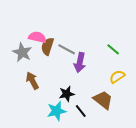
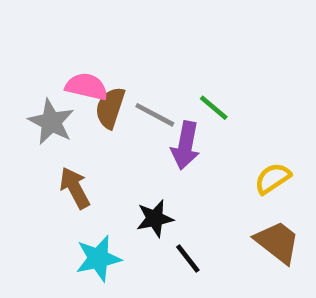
green line: (113, 49) -> (214, 108), moved
brown trapezoid: (103, 100) -> (277, 242), moved
cyan star: (57, 111) -> (98, 259), moved

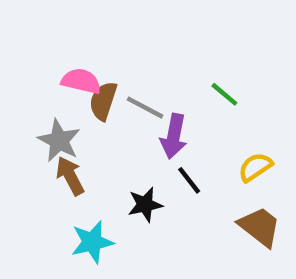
green line: (214, 108) -> (224, 94), moved
gray star: (51, 122) -> (59, 141), moved
black line: (188, 259) -> (189, 180), moved

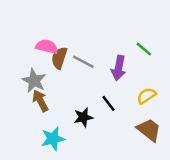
green line: (224, 94) -> (144, 49), moved
purple arrow: (174, 136) -> (119, 68), moved

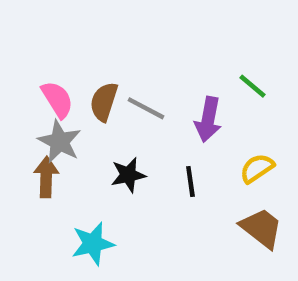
pink semicircle: (47, 47) -> (57, 99), moved, turned 45
brown arrow: (40, 101) -> (46, 177), moved, turned 30
black line: (109, 103) -> (190, 182), turned 30
black star: (83, 117) -> (128, 175), moved

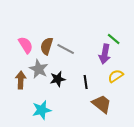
purple arrow: (208, 119) -> (105, 54), moved
gray star: (60, 142) -> (39, 69), moved
brown trapezoid: (261, 228) -> (102, 104), moved

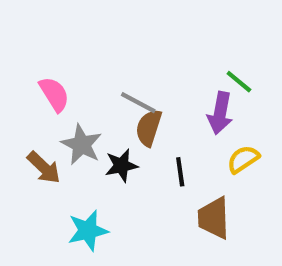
brown semicircle: (47, 46) -> (149, 128), moved
brown arrow: (21, 80) -> (44, 168), turned 132
brown trapezoid: (102, 104) -> (214, 218), turned -130

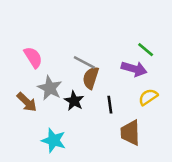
purple arrow: (220, 113) -> (134, 69), turned -85
black star: (121, 166) -> (74, 101), turned -30
cyan star: (88, 231) -> (54, 140), turned 30

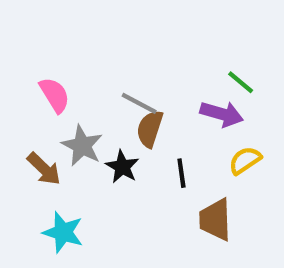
cyan star: (54, 140) -> (63, 232), moved

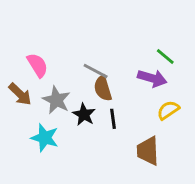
brown semicircle: (150, 129) -> (103, 88), turned -35
brown arrow: (44, 169) -> (20, 94), moved
black line: (181, 173) -> (113, 119), moved
cyan star: (63, 232) -> (45, 138), moved

